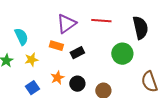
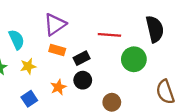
red line: (101, 21) -> (109, 35), moved
purple triangle: (66, 24) -> (55, 24), moved
black circle: (77, 84) -> (83, 80), moved

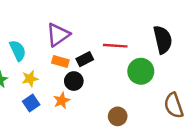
black rectangle: (82, 58) -> (85, 59), moved
black circle: (83, 80) -> (74, 81), moved
blue square: (29, 99) -> (31, 103), moved

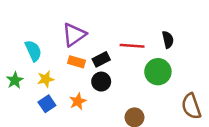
black semicircle: (163, 40) -> (168, 40), moved, size x0.6
black circle: (74, 81) -> (101, 82), moved

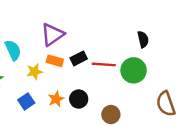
red line: (132, 46) -> (104, 64), moved
yellow star: (46, 79) -> (35, 72), moved
black circle: (101, 82) -> (79, 99), moved

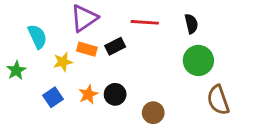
red line: (104, 64) -> (145, 22), moved
green circle: (134, 70) -> (198, 60), moved

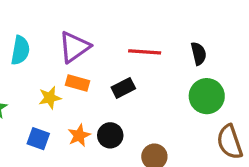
cyan semicircle: (37, 36) -> (20, 50), moved, turned 35
black rectangle: (115, 46) -> (123, 88), moved
blue square: (53, 97) -> (38, 139), turned -36

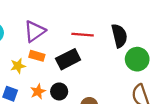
black semicircle: (199, 54) -> (119, 36), size x1.5
black rectangle: (123, 88) -> (68, 59), size x1.5
green circle: (207, 96) -> (137, 59), moved

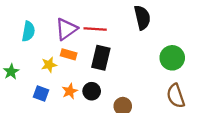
red line: (83, 35) -> (95, 29), moved
black semicircle: (119, 36) -> (142, 18), moved
black rectangle: (68, 59) -> (101, 58), turned -50

